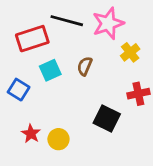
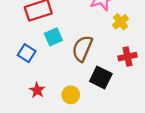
brown semicircle: (85, 66) -> (82, 48), moved, size x1.6
yellow circle: (58, 139) -> (71, 95), moved

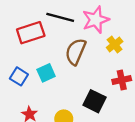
cyan square: (53, 37) -> (46, 73), moved
brown semicircle: (82, 48) -> (76, 52), moved

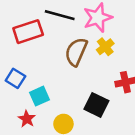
yellow cross: (115, 45) -> (105, 47), moved
cyan square: (46, 73) -> (39, 96), moved

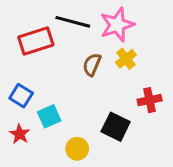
brown semicircle: (76, 52) -> (92, 65), size x0.7
red star: (27, 119) -> (20, 134), moved

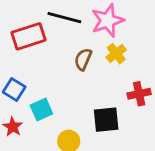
black square: (116, 127) -> (106, 120), turned -32

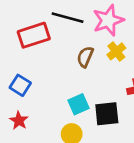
cyan square: (41, 110) -> (78, 104), moved

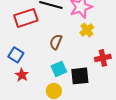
brown semicircle: (85, 57) -> (56, 42), moved
red star: (19, 121) -> (22, 75), moved

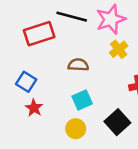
brown semicircle: (56, 42) -> (78, 65), turned 70
black square: (80, 76) -> (117, 122), moved, turned -36

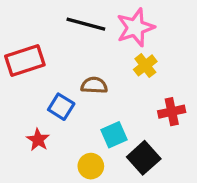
red rectangle: (39, 34) -> (25, 61), moved
blue square: (26, 82) -> (61, 107), moved
cyan square: (82, 100) -> (114, 135), moved

